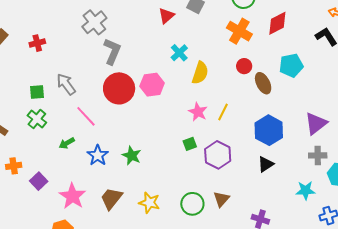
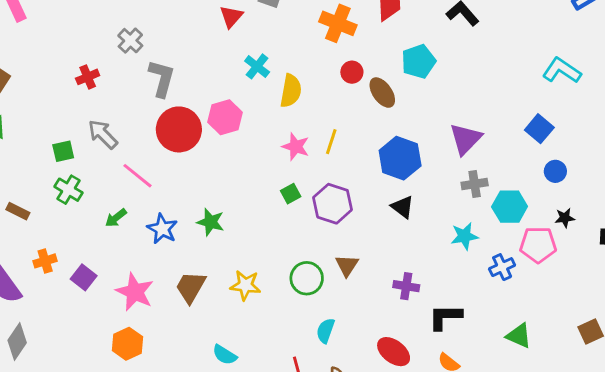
gray cross: (94, 22) -> (130, 41), size x0.7
red cross: (37, 43) -> (88, 77), moved
black triangle: (266, 164) -> (402, 207), turned -42

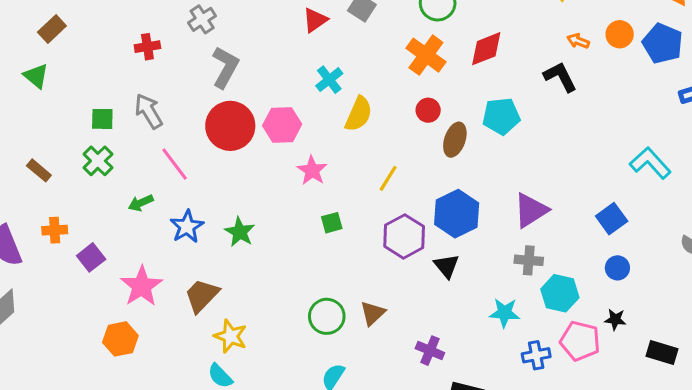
brown ellipse: (382, 93) -> (455, 140), turned 40
pink star: (296, 147) -> (312, 170), moved
purple hexagon: (333, 204) -> (404, 236), moved
yellow star: (245, 285) -> (231, 336), moved

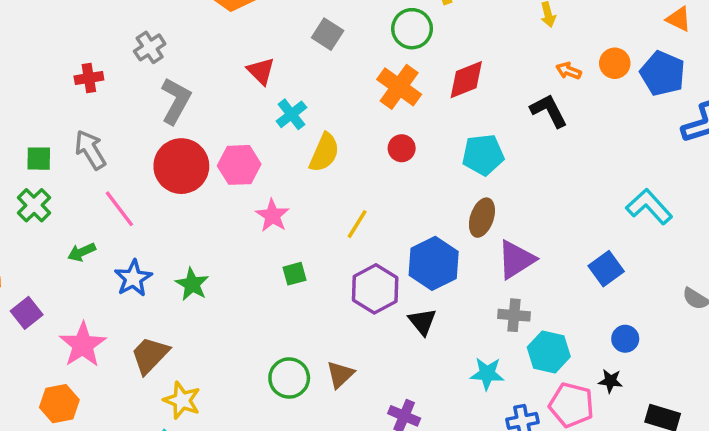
red triangle: (315, 20) -> (261, 71), moved, turned -40
brown ellipse: (455, 140) -> (482, 218), moved
blue circle: (617, 268) -> (625, 339), moved

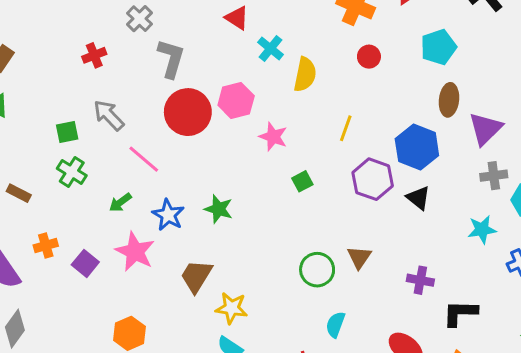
pink star: (83, 345) -> (135, 252), moved

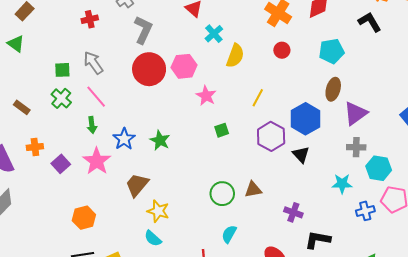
pink line: (144, 159) -> (96, 97), moved
green arrow: (120, 202) -> (92, 125), turned -70
brown triangle: (359, 257) -> (253, 190), turned 36

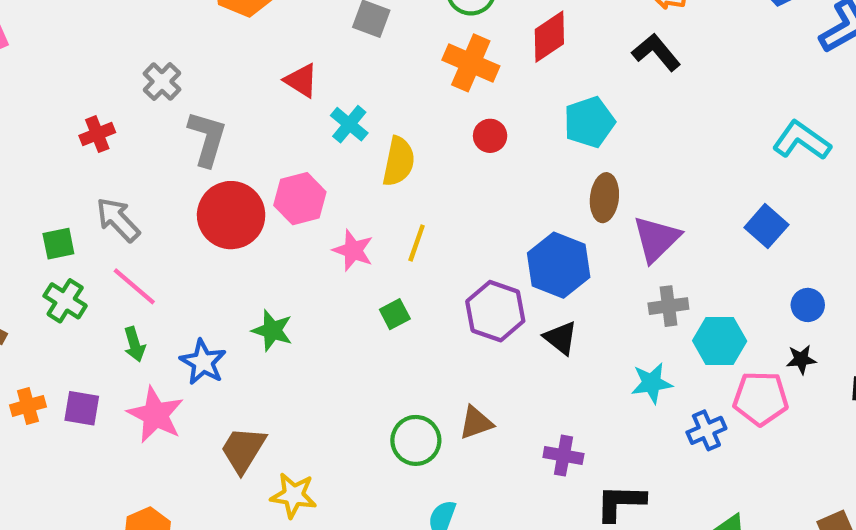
yellow line: (258, 98) -> (417, 243), moved
green star: (160, 140) -> (272, 330), moved
purple square: (61, 164) -> (82, 408), moved, turned -30

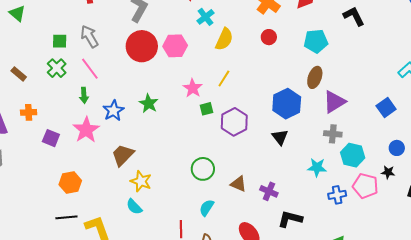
pink star: (353, 250) -> (193, 88), moved
purple hexagon: (495, 311) -> (234, 122), moved
purple square: (82, 408) -> (51, 138), moved
brown triangle: (476, 423) -> (239, 184), moved, turned 30

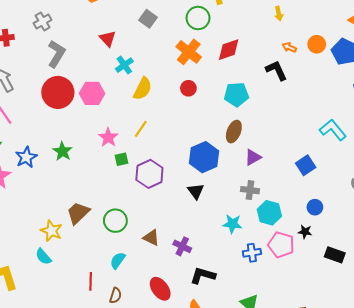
purple triangle: (334, 102) -> (253, 157), size x0.7
brown trapezoid: (123, 155) -> (78, 213), moved

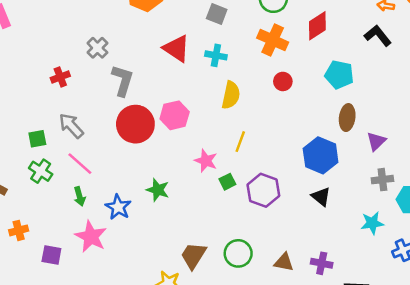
red triangle: (108, 39) -> (176, 48), size x1.4
cyan cross: (124, 65) -> (216, 55), moved, turned -30
cyan pentagon: (236, 94) -> (339, 75), turned 30

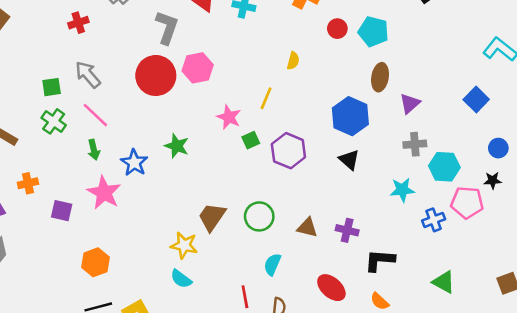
gray L-shape: (123, 80) -> (167, 27), moved
red circle: (283, 81) -> (337, 29), moved
yellow semicircle: (231, 95) -> (293, 61), moved, size x0.6

